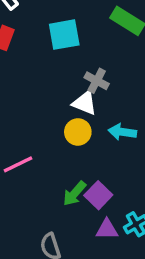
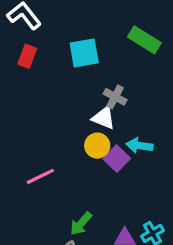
green arrow: (74, 194) -> (81, 224), moved
purple square: (98, 195) -> (117, 159), moved

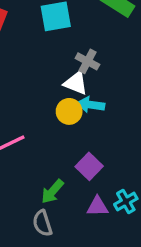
cyan arrow: (139, 146) -> (91, 105), moved
purple square: (117, 159) -> (89, 166), moved

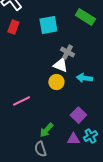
cyan arrow: (91, 105) -> (84, 78), moved
purple square: (89, 166) -> (78, 115), moved

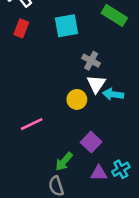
white triangle: (60, 65) -> (96, 84), moved, turned 42
purple square: (78, 115) -> (91, 142), moved

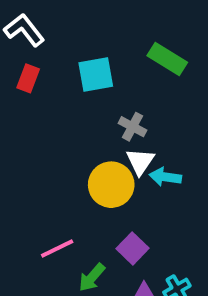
yellow circle: (77, 99) -> (111, 185), size x1.5
pink line: (32, 124) -> (57, 248), moved

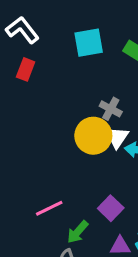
cyan square: (96, 74) -> (89, 43), moved
yellow circle: (111, 185) -> (93, 136), moved

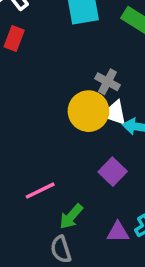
white triangle: (117, 137) -> (114, 113), turned -45
purple square: (111, 208) -> (113, 172), moved

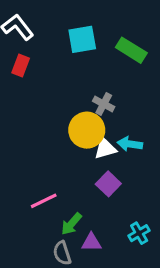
white triangle: (114, 113) -> (105, 149), moved, turned -35
purple triangle: (118, 232) -> (91, 242), moved

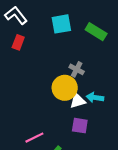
purple square: (108, 184) -> (80, 126), turned -35

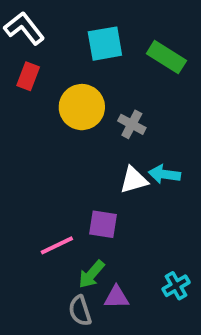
yellow circle: (65, 88) -> (82, 107), moved
purple square: (80, 126) -> (103, 224), moved

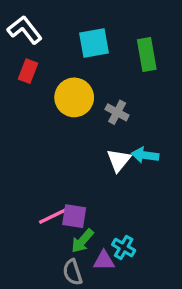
green rectangle: (166, 57) -> (147, 55), turned 48
white triangle: (134, 180) -> (119, 160), turned -35
purple square: (103, 224) -> (74, 216), moved
cyan cross: (176, 286) -> (124, 247), moved, turned -30

